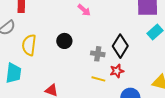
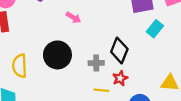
black circle: (64, 41) -> (57, 55), size x1.6

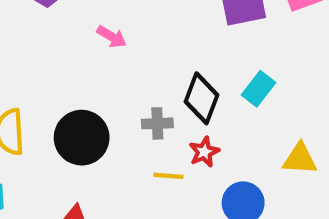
cyan rectangle: (155, 29) -> (258, 89), moved
black circle: (57, 55) -> (82, 138), moved

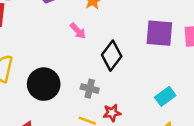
cyan rectangle: (258, 89) -> (165, 96), moved
black diamond: (202, 98) -> (112, 56), moved

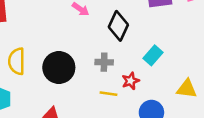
cyan rectangle: (165, 96) -> (153, 55), moved

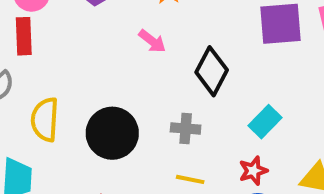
red star: (131, 81) -> (253, 171), moved

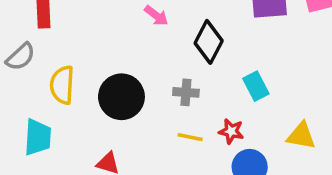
cyan rectangle: (265, 122) -> (256, 86), turned -72
red star: (253, 171) -> (231, 131), moved, turned 30

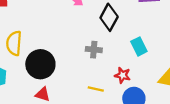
black circle: (121, 97) -> (40, 64), moved
yellow line: (190, 137) -> (96, 89), moved

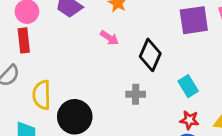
red star: (123, 75) -> (189, 120), moved

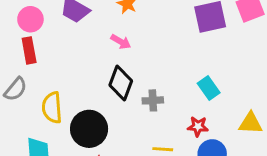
black diamond: (150, 55) -> (121, 83), moved
red star: (189, 120) -> (198, 126), moved

